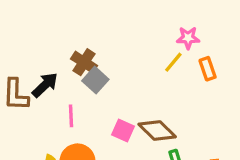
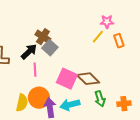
black arrow: (45, 85) -> (29, 52), moved
pink square: (123, 130) -> (67, 79), size x1.5

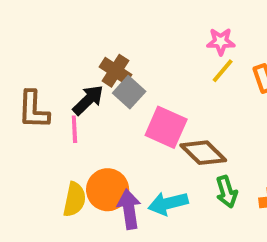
pink star: (107, 22) -> (221, 42), moved
pink line: (35, 70) -> (74, 129), moved
pink square: (67, 79) -> (166, 127), moved

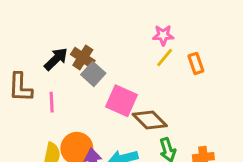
black arrow: (88, 100) -> (56, 59), moved

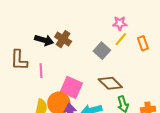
black arrow: (56, 59) -> (44, 40), turned 60
gray square: (93, 74) -> (102, 51), moved
pink square: (122, 101) -> (71, 87), moved

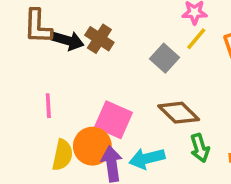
brown L-shape: (19, 60) -> (38, 26), moved
pink line: (41, 71) -> (48, 106), moved

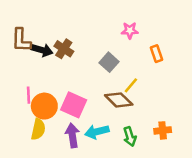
yellow line: (196, 39) -> (131, 85), moved
orange circle: (92, 146) -> (44, 106), moved
green arrow: (200, 148) -> (130, 137), moved

